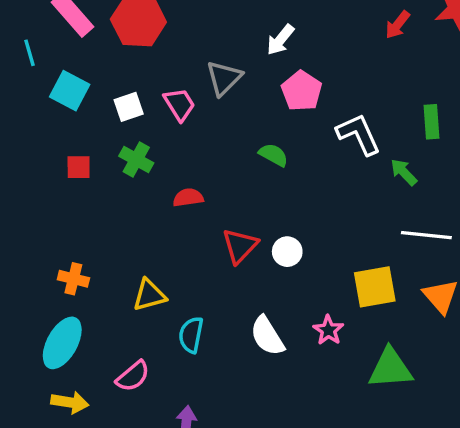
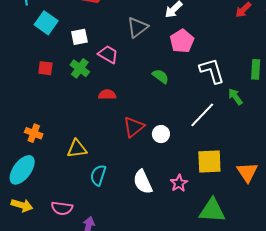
pink trapezoid: (179, 104) -> (108, 54), moved, turned -35
white line: (426, 235) -> (202, 115), moved, turned -60
pink semicircle: (133, 376) -> (62, 208), moved, turned 40

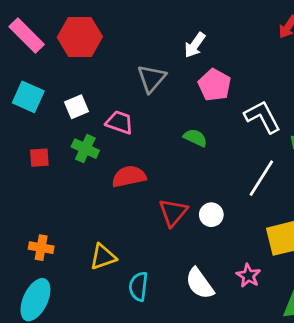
red semicircle: (107, 95) -> (129, 176), size x1.4

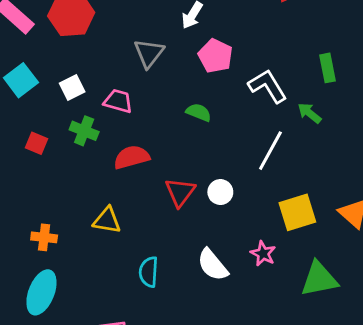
cyan square: (28, 97) -> (21, 80), turned 32
red square: (39, 158) -> (37, 143), turned 30
yellow triangle: (103, 257) -> (107, 220), moved, turned 32

